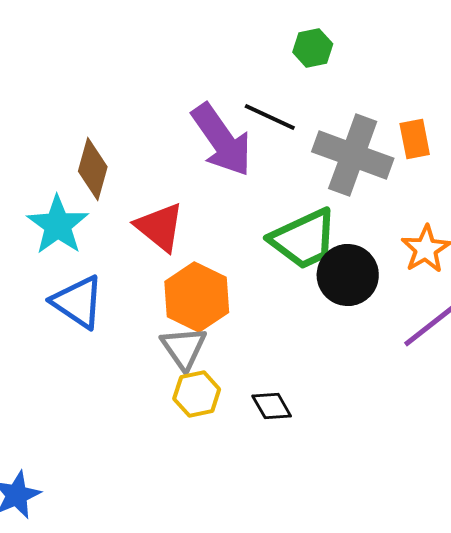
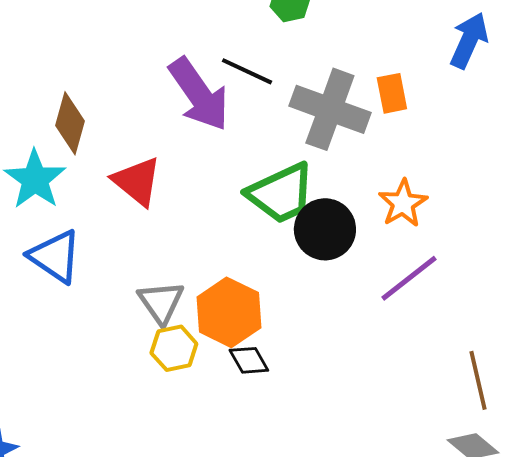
orange hexagon: (197, 297) -> (229, 312), moved

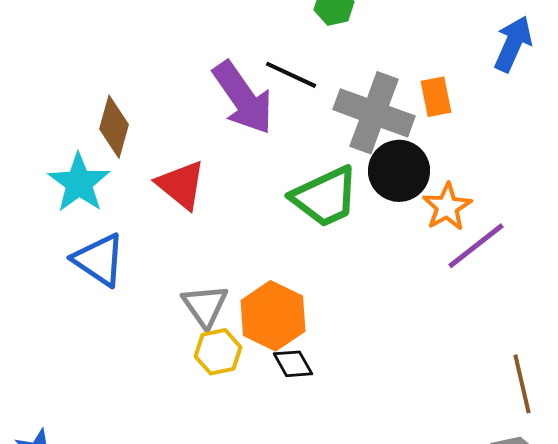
black circle: (325, 229) -> (399, 171), moved
purple line: (409, 278) -> (476, 246), moved

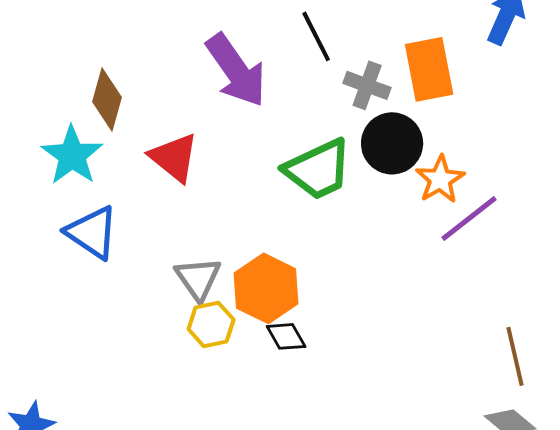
black line: (291, 75) -> (316, 36), moved, turned 38
orange rectangle: (436, 97) -> (429, 69), size x1.6
gray cross: (374, 113) -> (367, 85), size x0.6

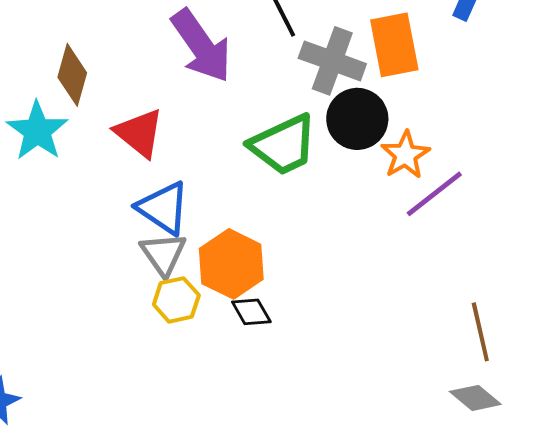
gray cross: (367, 85) -> (332, 61), size x1.4
blue triangle: (92, 232) -> (163, 208), moved

